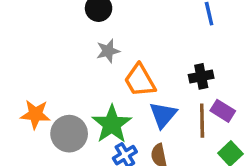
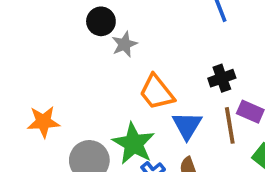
gray star: (108, 51) -> (124, 44), moved
orange star: (35, 114) -> (43, 122), moved

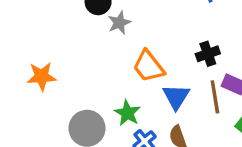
orange star: (43, 122) -> (42, 76), moved
green star: (134, 144) -> (127, 113), size x0.7

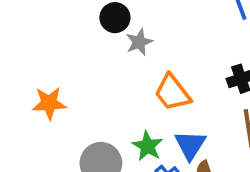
blue triangle: (176, 97) -> (190, 145), moved

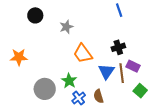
black circle: (115, 18) -> (35, 15), moved
blue triangle: (190, 145) -> (106, 71), moved

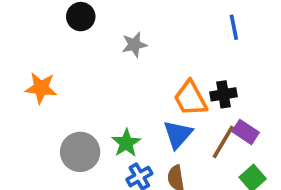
orange trapezoid: (83, 53) -> (190, 98), moved
blue triangle: (106, 71) -> (178, 134), moved
brown line: (122, 73) -> (223, 142), turned 30

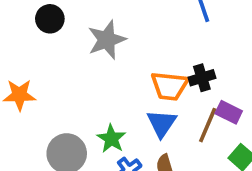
gray star: (134, 45) -> (107, 40), size x1.5
orange trapezoid: (190, 98) -> (169, 86), turned -48

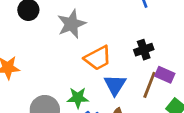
orange trapezoid: (169, 86) -> (98, 58), moved, turned -32
green star: (111, 139) -> (78, 98), turned -30

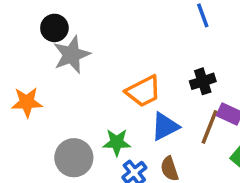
gray star: (72, 24) -> (72, 55), moved
blue triangle: (115, 85) -> (165, 126), turned 30

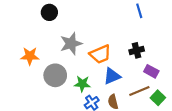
gray star: (72, 55) -> (71, 44), moved
brown line: (210, 127) -> (139, 91), moved, turned 42
gray circle: (74, 158) -> (55, 75), moved

